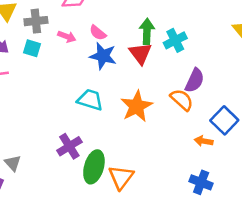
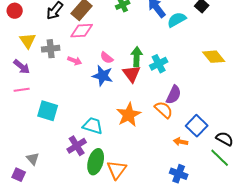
pink semicircle: (98, 33) -> (107, 58), moved
cyan square: (32, 48) -> (48, 111), moved, size x1.5
cyan trapezoid: (90, 100) -> (93, 126), moved

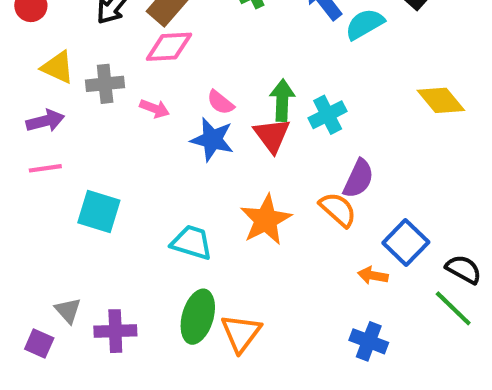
yellow triangle: (28, 41) -> (58, 67), turned -30
purple arrow: (22, 67) -> (45, 121), turned -54
purple cross: (77, 146) -> (115, 331), moved, turned 30

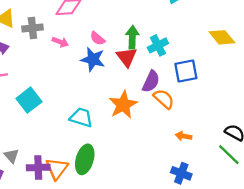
purple semicircle: (358, 179) -> (151, 81), moved
cyan square: (99, 212) -> (29, 100), turned 35
blue square: (406, 242) -> (186, 71), moved, turned 35
orange triangle: (241, 333) -> (57, 169), moved

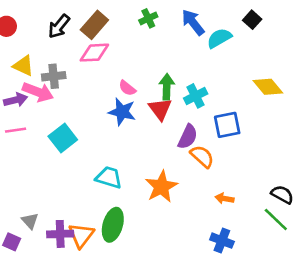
pink arrow: (60, 42) -> (38, 92), moved, size x1.6
cyan square: (29, 100) -> (63, 138), moved
orange star: (123, 105) -> (161, 187), moved

